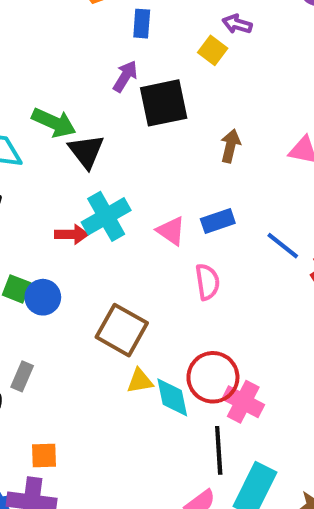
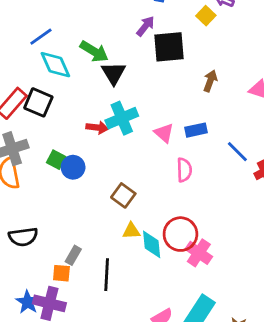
brown square: (122, 330) -> (123, 195), size x0.7
gray rectangle: (22, 376) -> (73, 255), moved
black line: (219, 450) -> (107, 275), moved

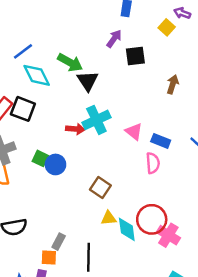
black square: (169, 47) -> (135, 56), size x0.7
blue rectangle: (196, 130) -> (161, 141), moved, turned 36

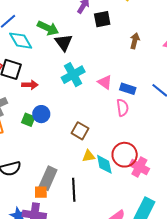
red arrow: (75, 129) -> (30, 85), moved
green square: (40, 158) -> (28, 120), moved
gray rectangle: (59, 242) -> (48, 178), size x1.6

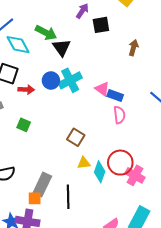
blue rectangle: (128, 89) -> (115, 95), moved
blue circle: (41, 114) -> (51, 81), moved
cyan diamond: (104, 164) -> (100, 172), turned 30

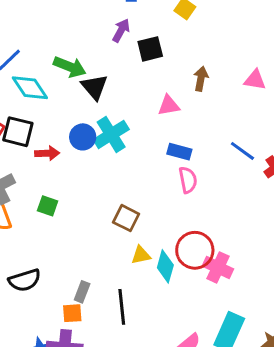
pink triangle: (102, 89) -> (169, 105), moved, turned -42
gray rectangle: (42, 185) -> (82, 292), size x0.6

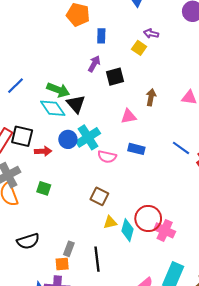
cyan diamond: (30, 88) -> (53, 108), moved
pink semicircle: (188, 180) -> (107, 157), moved, turned 114

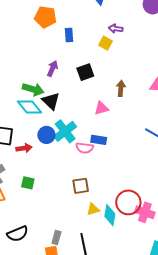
purple arrow: (94, 64) -> (52, 69), moved
blue rectangle: (136, 149) -> (99, 140), moved
brown square: (99, 196) -> (81, 186), turned -30

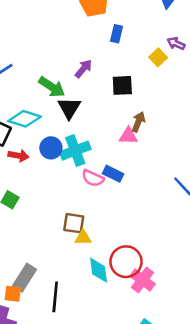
brown arrow: (121, 88) -> (138, 122), moved
cyan diamond: (29, 107) -> (24, 119), moved, turned -50
yellow triangle: (93, 209) -> (83, 238), moved
cyan diamond: (110, 215) -> (99, 270), turned -35
gray rectangle: (56, 238) -> (25, 278), size x1.5

